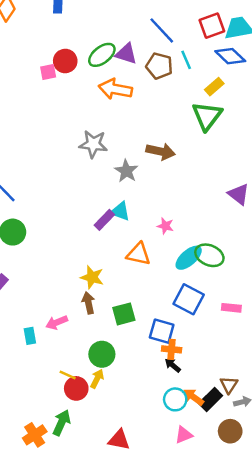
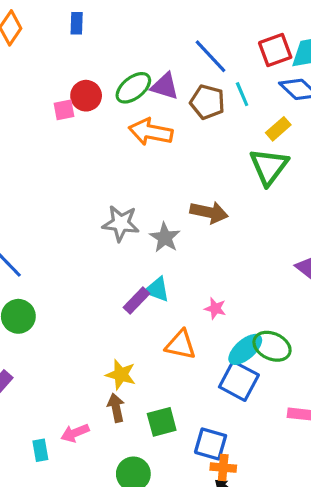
gray star: (93, 144) -> (121, 223), moved
blue square: (189, 299) -> (239, 381), moved

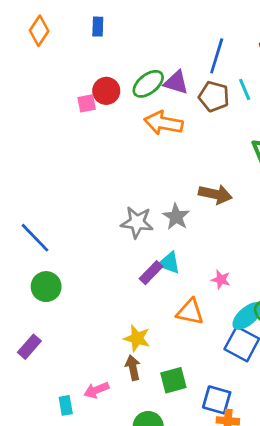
blue line: (211, 56) -> (217, 56), turned 60
gray star: (121, 223) -> (137, 222), moved

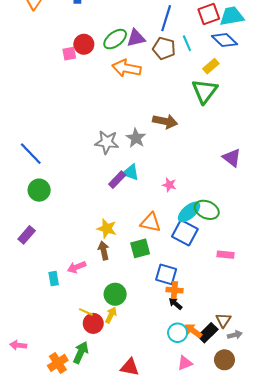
purple triangle: (176, 82) -> (136, 38), turned -30
orange triangle: (190, 312) -> (151, 222), moved
green square: (173, 380) -> (140, 248), moved

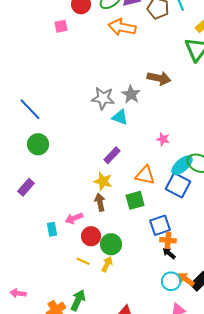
pink square: (69, 54) -> (61, 26), moved
cyan triangle: (131, 172) -> (120, 117), moved
purple rectangle: (117, 180) -> (112, 155), moved
blue square: (166, 274) -> (160, 225), turned -35
red circle: (93, 323) -> (91, 236), moved

